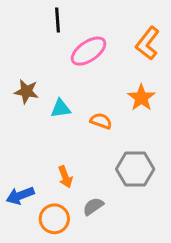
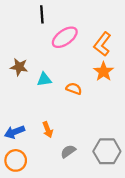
orange L-shape: (148, 43) -> (102, 44), moved
gray hexagon: (135, 169) -> (107, 151), moved
blue arrow: (20, 196) -> (15, 132), moved
orange circle: (54, 219) -> (16, 160), moved

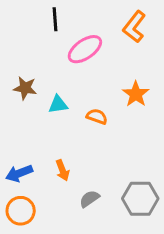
orange L-shape: (102, 44) -> (134, 27), moved

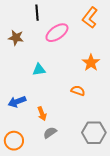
brown star: (25, 88) -> (16, 38), moved
orange semicircle: (97, 116) -> (78, 91), moved
blue arrow: (19, 173) -> (17, 102), moved
gray semicircle: (89, 199) -> (50, 133), moved

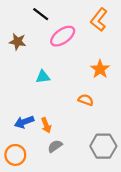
black line: (37, 13) -> (41, 14), turned -49
blue arrow: (17, 102) -> (24, 122), moved

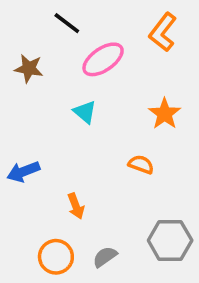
cyan triangle: (43, 77) -> (85, 112), moved, turned 48
blue arrow: (24, 122) -> (23, 172), moved
gray semicircle: (55, 146) -> (105, 257), moved
orange circle: (15, 155) -> (56, 257), moved

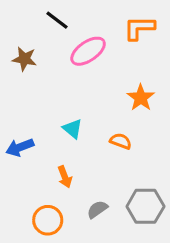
orange L-shape: (163, 32) -> (139, 28), turned 52
cyan triangle: (85, 112) -> (73, 129), moved
gray semicircle: (105, 257) -> (97, 209), moved

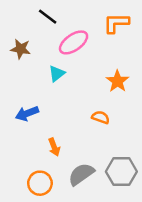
cyan triangle: (73, 129) -> (57, 73), moved, turned 42
blue arrow: (20, 147) -> (27, 113), moved
gray semicircle: (97, 209) -> (81, 174), size x1.5

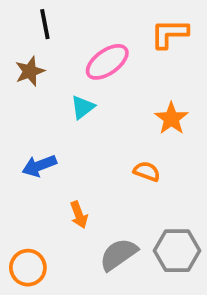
black line: (48, 17) -> (45, 24), moved, turned 42
brown star: (21, 49) -> (30, 71), turned -30
orange circle: (40, 183) -> (28, 268), moved

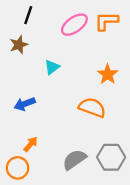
black line: (45, 24) -> (28, 15), turned 30
pink ellipse: (107, 62) -> (74, 25), moved
orange semicircle: (147, 171) -> (92, 107), size x1.6
orange arrow: (79, 215) -> (31, 144), moved, turned -119

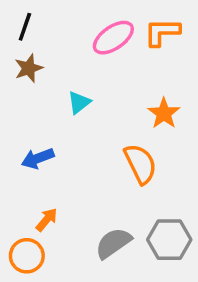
black line: (28, 15) -> (25, 27), moved
orange semicircle: (92, 107) -> (140, 164), turned 44

